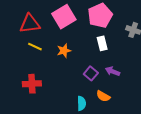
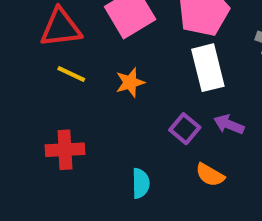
white rectangle: (102, 43) -> (208, 68), size x1.5
cyan semicircle: (82, 103) -> (141, 183), moved

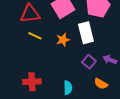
white rectangle: (208, 68) -> (86, 33), moved
red cross: (65, 150) -> (32, 82), moved

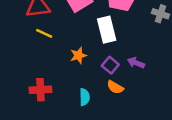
orange star: (63, 40) -> (78, 55), moved
orange semicircle: (101, 84) -> (115, 87), moved

